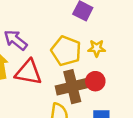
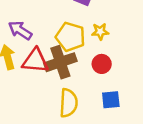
brown cross: (72, 87) -> (60, 62), moved

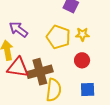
red triangle: (35, 61) -> (18, 67), moved
brown cross: (60, 62) -> (40, 72), moved

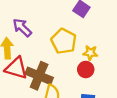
yellow star: (82, 34) -> (90, 53), moved
brown cross: (40, 72) -> (39, 76), turned 30

